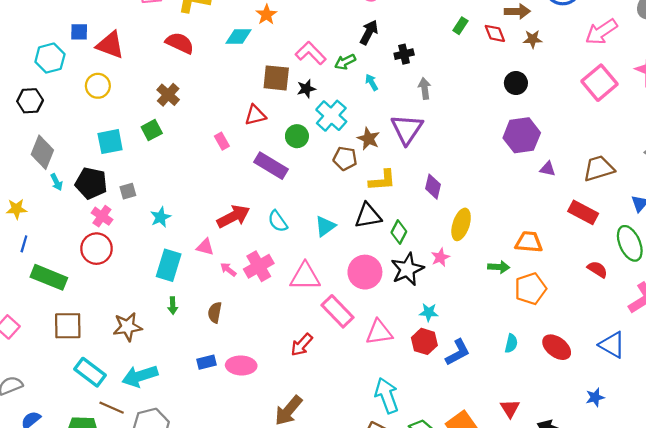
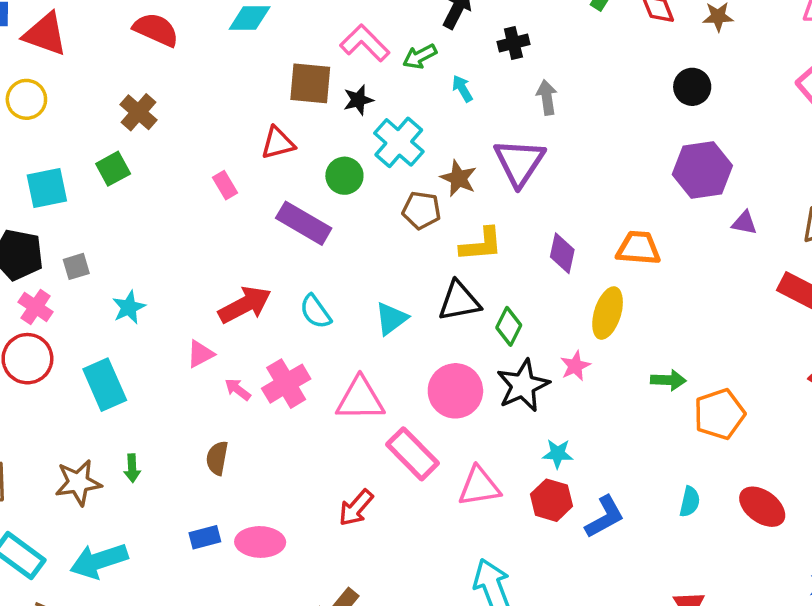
orange trapezoid: (529, 242) -> (638, 248), moved
pink triangle: (205, 247) -> (200, 354), turned -42
cyan rectangle: (169, 265) -> (105, 385), moved, turned -40
green arrow: (173, 306) -> (132, 468), moved

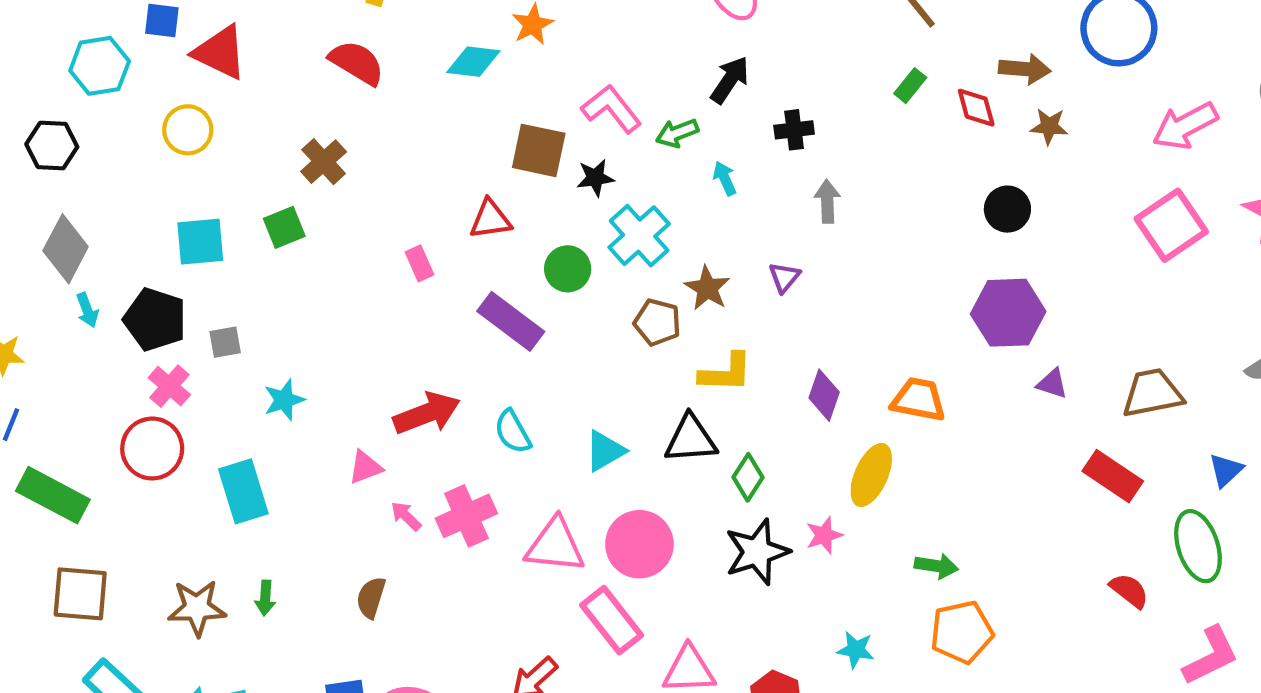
purple triangle: (519, 162) -> (784, 277), size x0.5
pink circle: (455, 391) -> (639, 544), moved
orange pentagon: (719, 414) -> (962, 632), moved
cyan star: (558, 454) -> (856, 650), moved

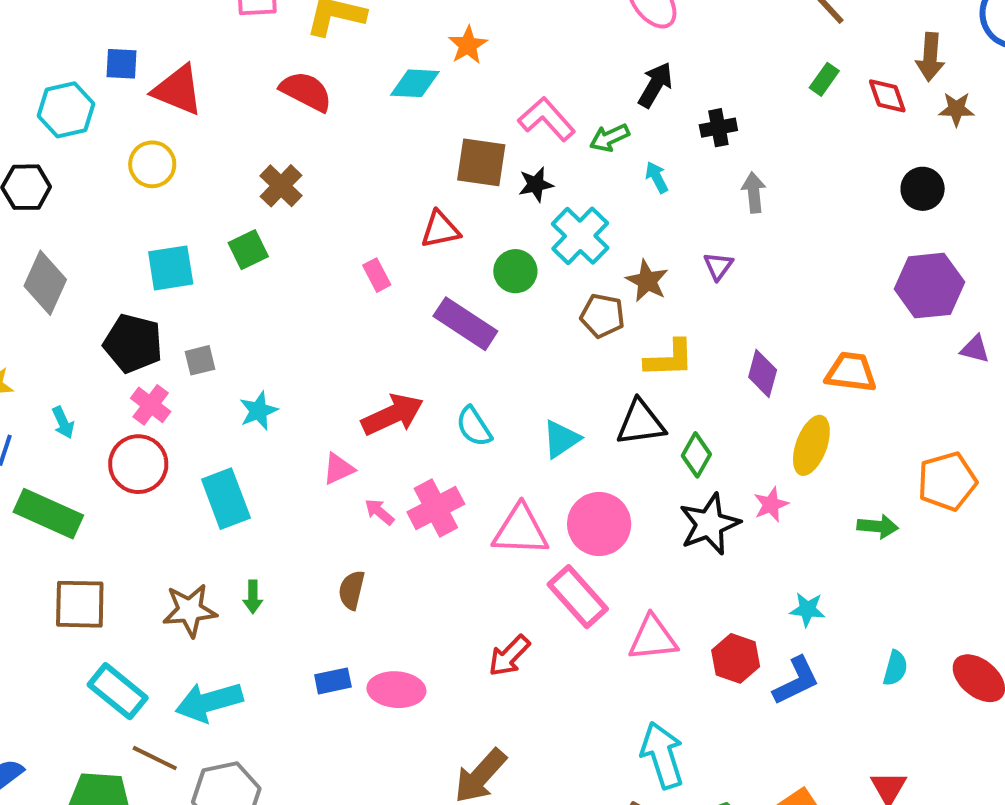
brown arrow: (1025, 69) -> (930, 57), turned 93
cyan arrow: (87, 310) -> (63, 422), moved
orange pentagon: (962, 632) -> (947, 481), moved

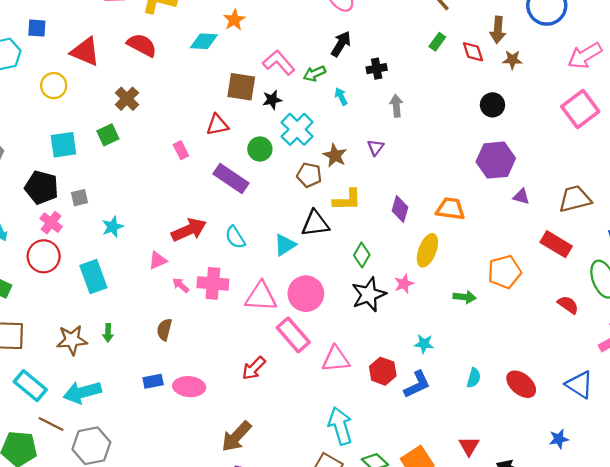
red triangle: (178, 90) -> (85, 52), moved
black triangle: (641, 423) -> (315, 224), moved
pink cross: (436, 508) -> (213, 283), turned 32

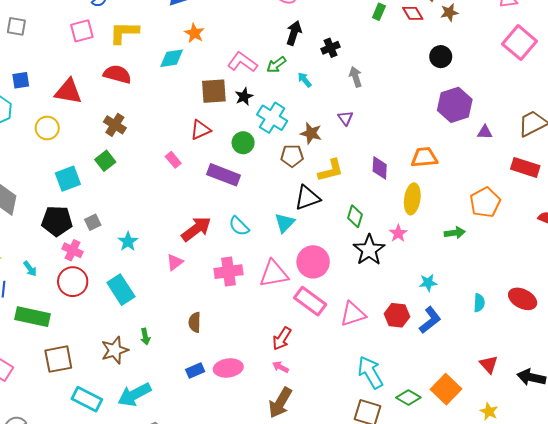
pink arrow: (181, 285) -> (281, 367), moved

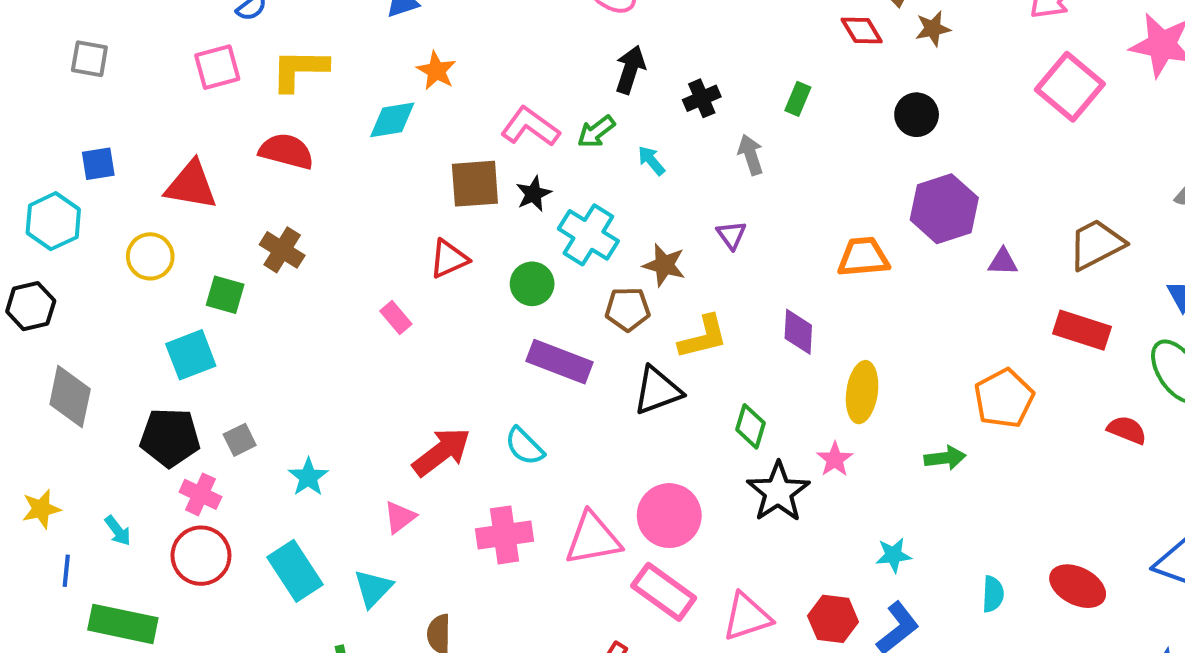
green rectangle: (379, 12) -> (798, 99), moved
orange trapezoid: (424, 157) -> (863, 257), moved
green square: (105, 161) -> (225, 295), moved, turned -36
purple rectangle: (223, 175) -> (559, 362), moved
cyan triangle: (285, 223) -> (373, 588), moved

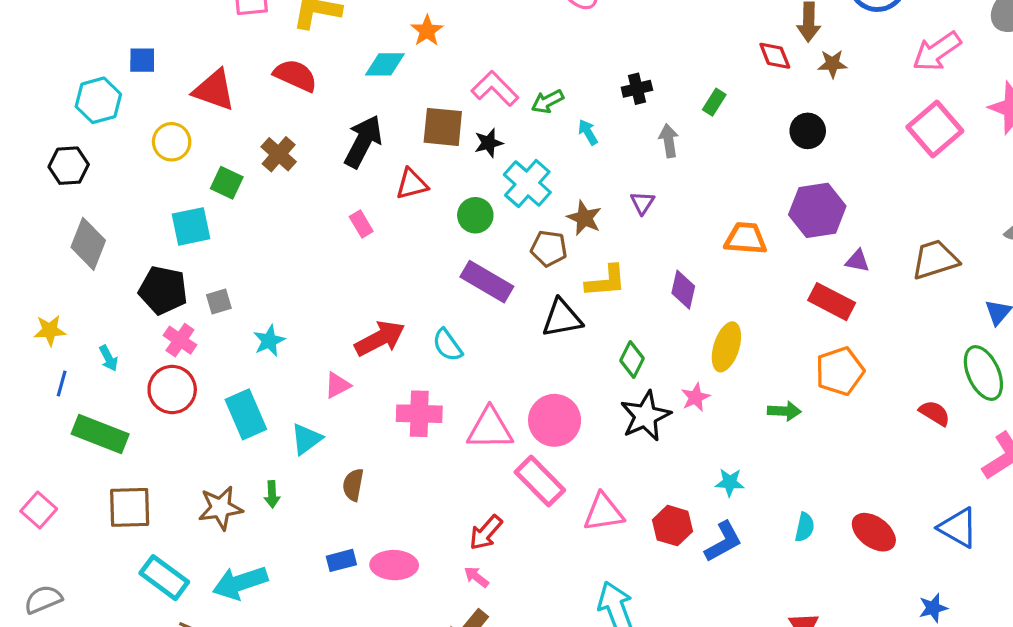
black arrow: (630, 70) -> (363, 141), moved, size x1.4
red rectangle: (1082, 330) -> (832, 302), moved

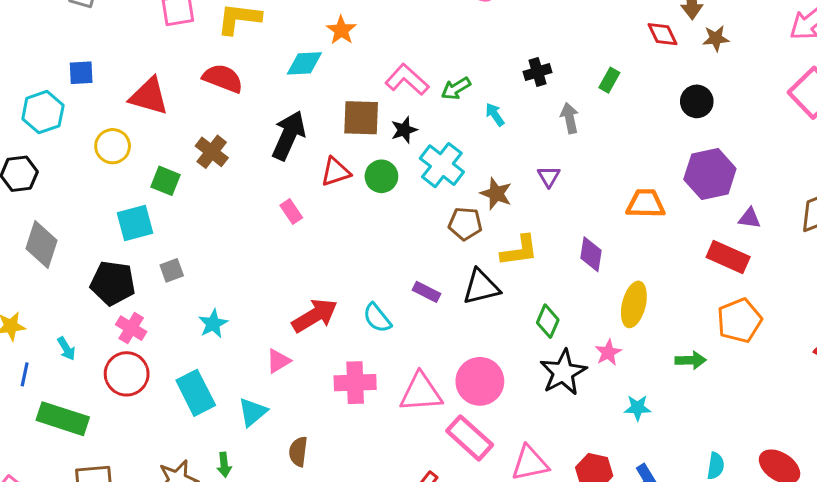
green circle: (475, 215) -> (381, 176), moved
purple rectangle: (487, 282) -> (427, 292), moved, size x0.6
gray square: (219, 301) -> (172, 270), moved
cyan star: (730, 482) -> (637, 408), moved

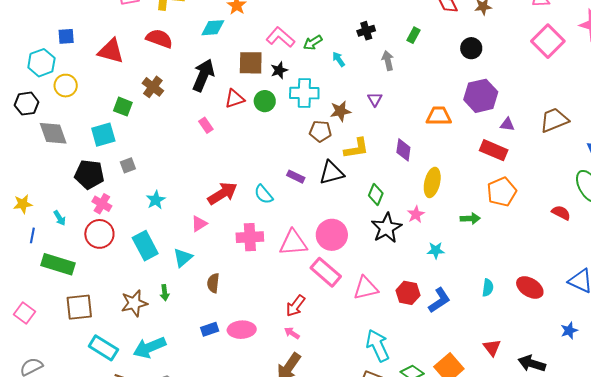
yellow circle: (113, 146) -> (66, 86), moved
cyan cross: (442, 165) -> (304, 93), turned -36
brown star: (496, 194) -> (340, 111), turned -30
gray diamond: (41, 244) -> (53, 133), moved, turned -36

